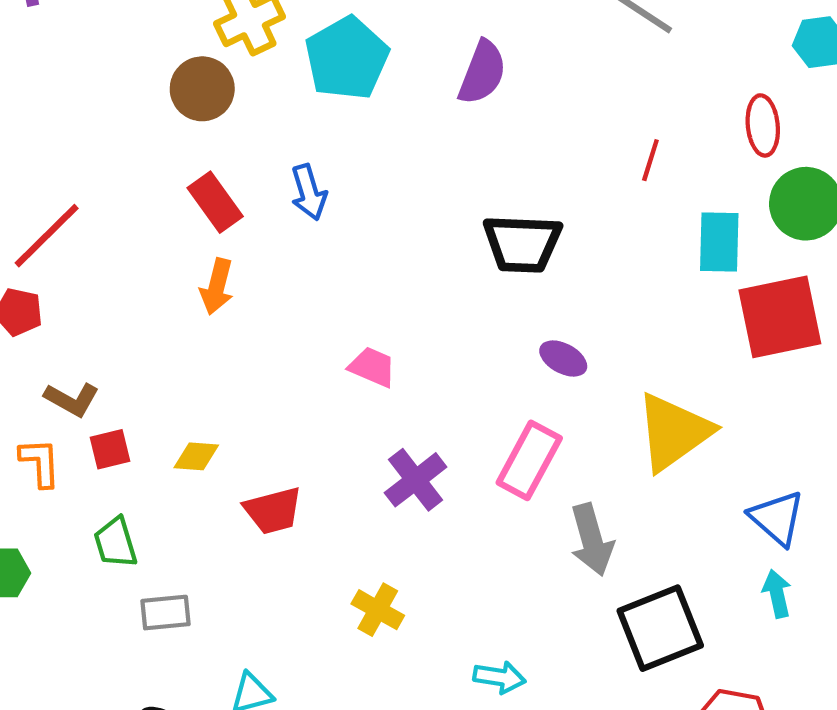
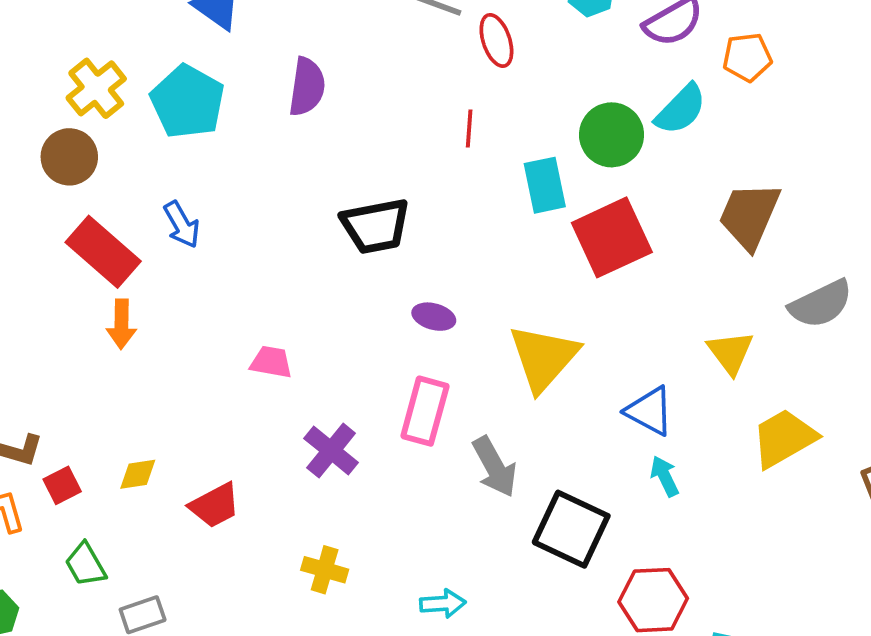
red ellipse: (763, 125) -> (496, 40), moved
red rectangle: (215, 202) -> (103, 252), size x1.4
black square: (660, 628) -> (571, 529), turned -30

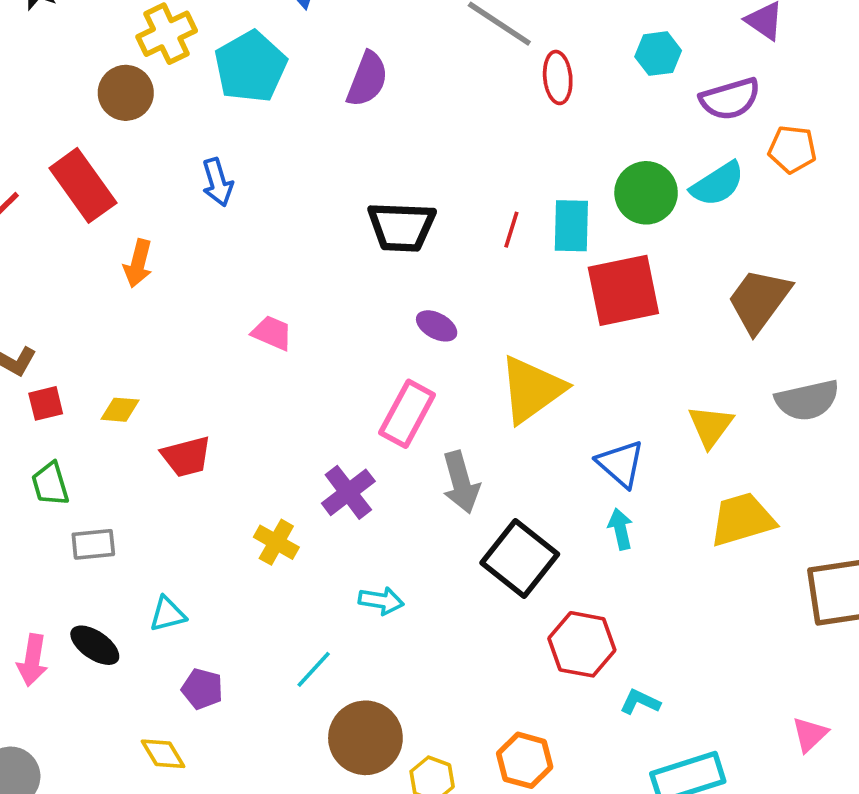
red line: (469, 128) -> (511, 230), moved
red rectangle: (103, 252) -> (83, 185), moved
purple cross: (331, 451) -> (348, 492), moved

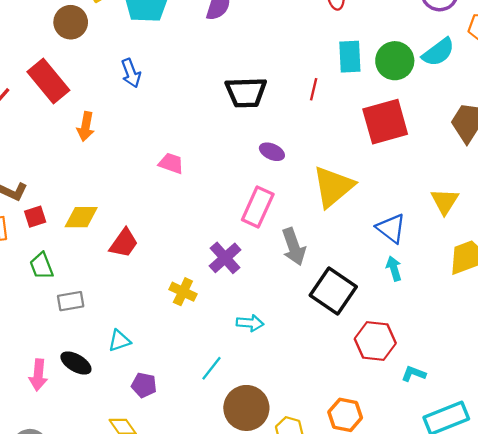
cyan rectangle: (571, 226) -> (350, 57), moved
yellow diamond: (120, 410) -> (81, 217), size x1.4
red trapezoid: (186, 457) -> (124, 243), turned -36

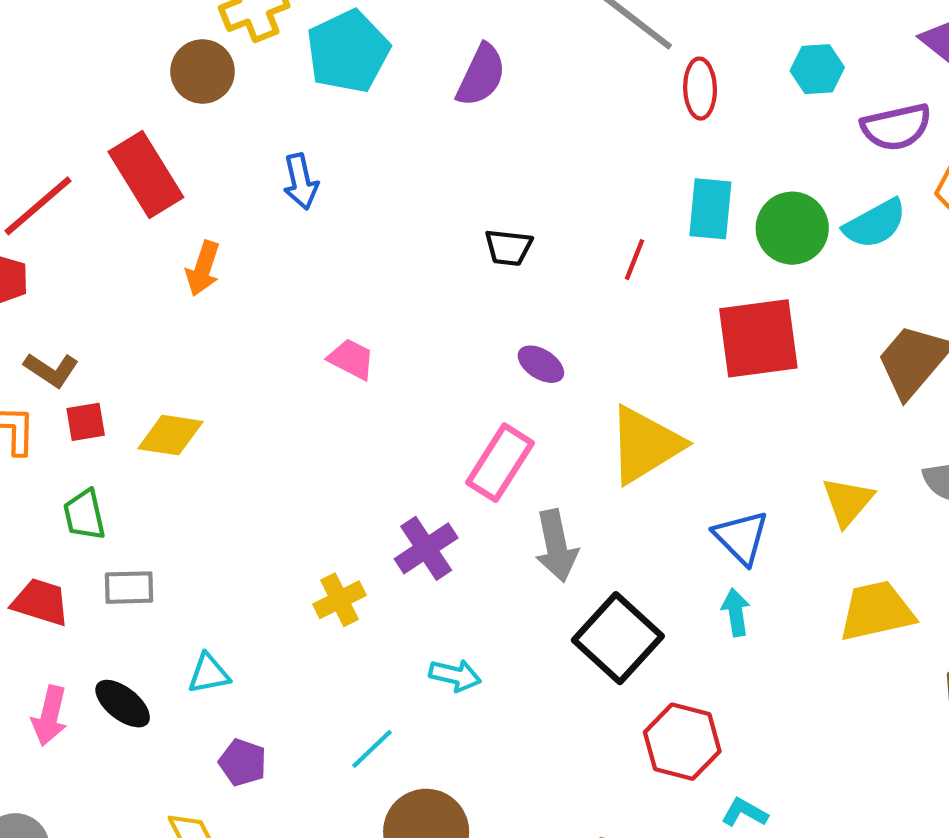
black trapezoid: (246, 92) -> (508, 248), size x0.6
red trapezoid: (124, 243) -> (41, 602), moved, turned -116
yellow cross: (183, 292) -> (339, 600), turned 30

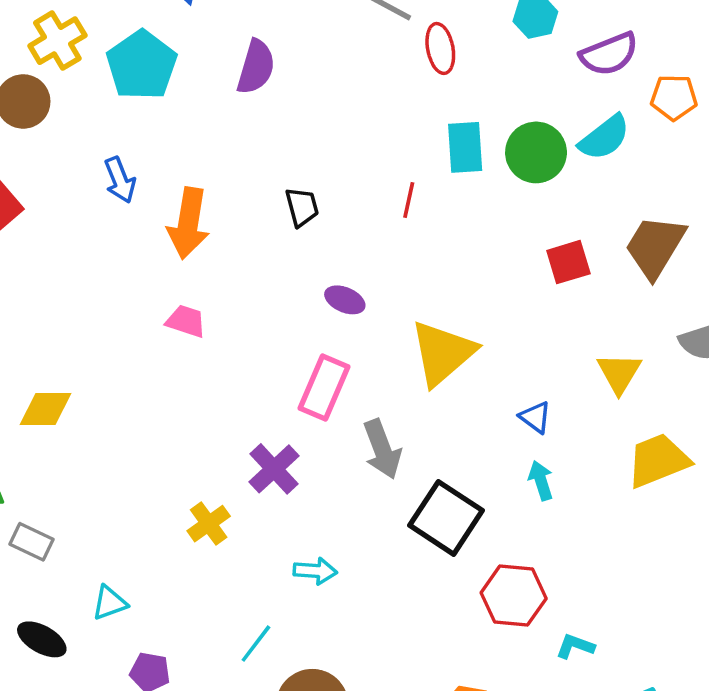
black trapezoid: (508, 248) -> (302, 207), turned -102
orange arrow: (203, 268) -> (188, 223), moved, size x1.5
red square: (758, 338) -> (568, 262), moved, size x0.6
blue triangle: (741, 537) -> (535, 417), size x0.7
gray rectangle: (129, 588) -> (32, 542), turned 36

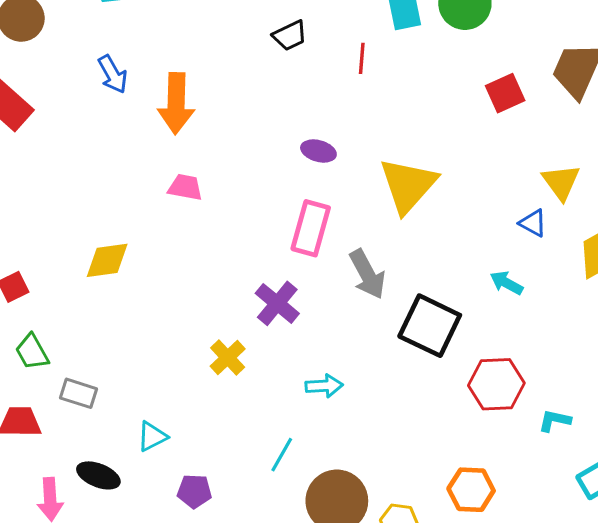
black trapezoid: (302, 207) -> (290, 35), moved, turned 87
yellow diamond: (45, 409) -> (107, 260), moved
blue triangle: (535, 417) -> (533, 223), moved
cyan arrow: (541, 480) -> (506, 283), turned -36

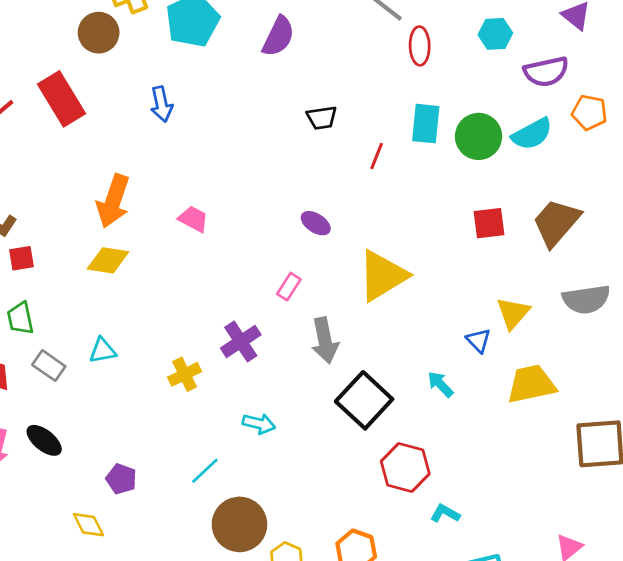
orange arrow: (176, 103) -> (113, 201), moved
pink rectangle: (311, 228) -> (289, 287), size x0.6
cyan triangle: (152, 436) -> (103, 351), moved

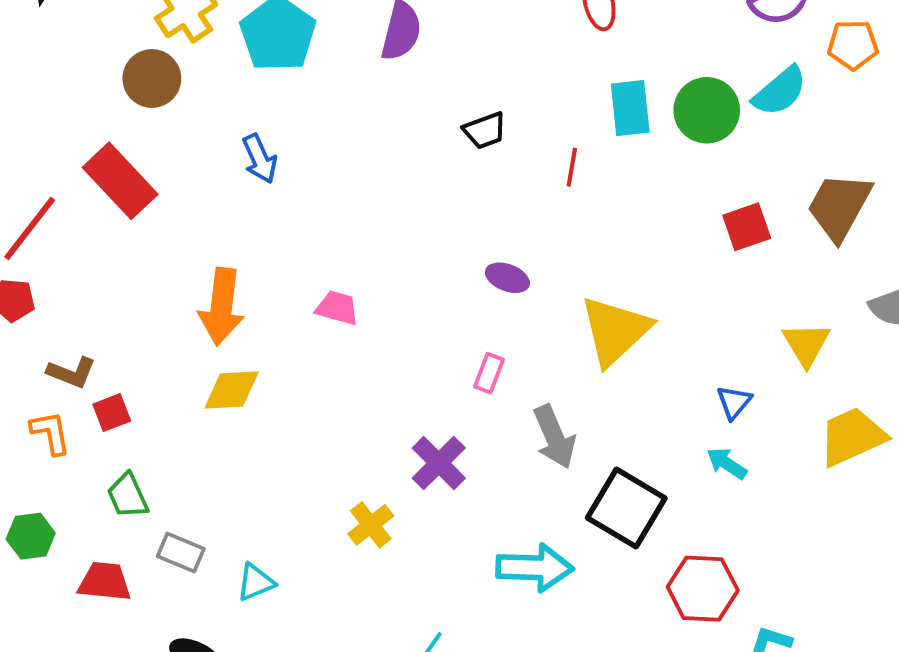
blue triangle: (479, 341) -> (734, 402), moved, turned 36
cyan triangle: (103, 351) -> (255, 582), moved
cyan arrow: (259, 424) -> (535, 568), moved, size x1.6

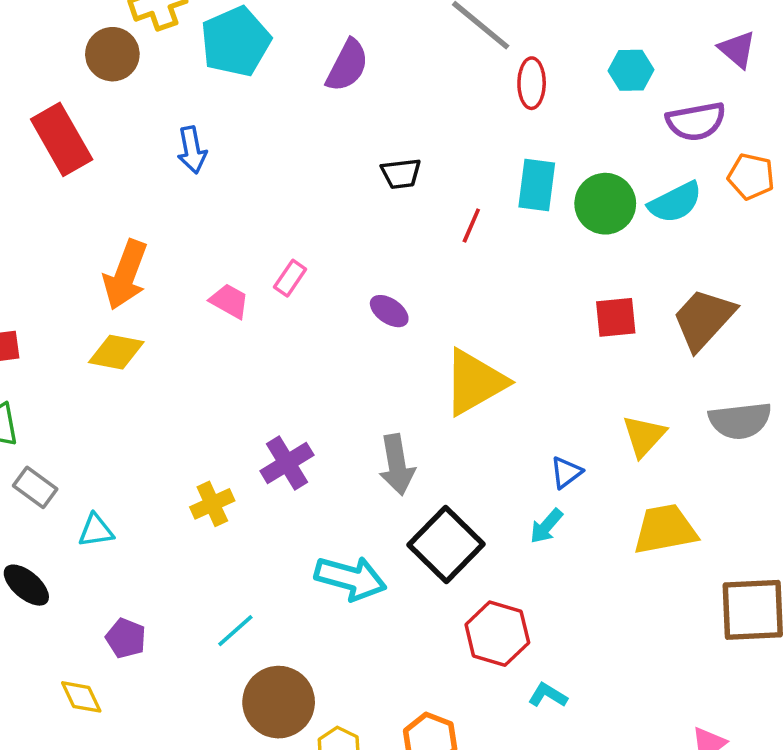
pink rectangle: (489, 373) -> (290, 278), moved
cyan arrow: (727, 463) -> (546, 526), turned -96

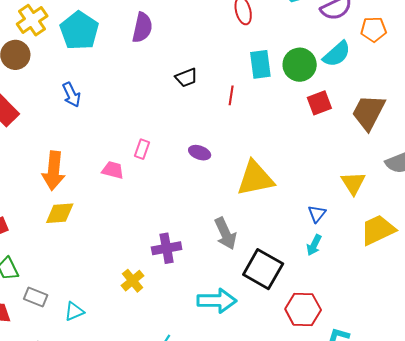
red square: (616, 317) -> (319, 103), moved
yellow triangle: (475, 382) -> (255, 178), turned 33
purple cross: (287, 463) -> (167, 248), turned 36

